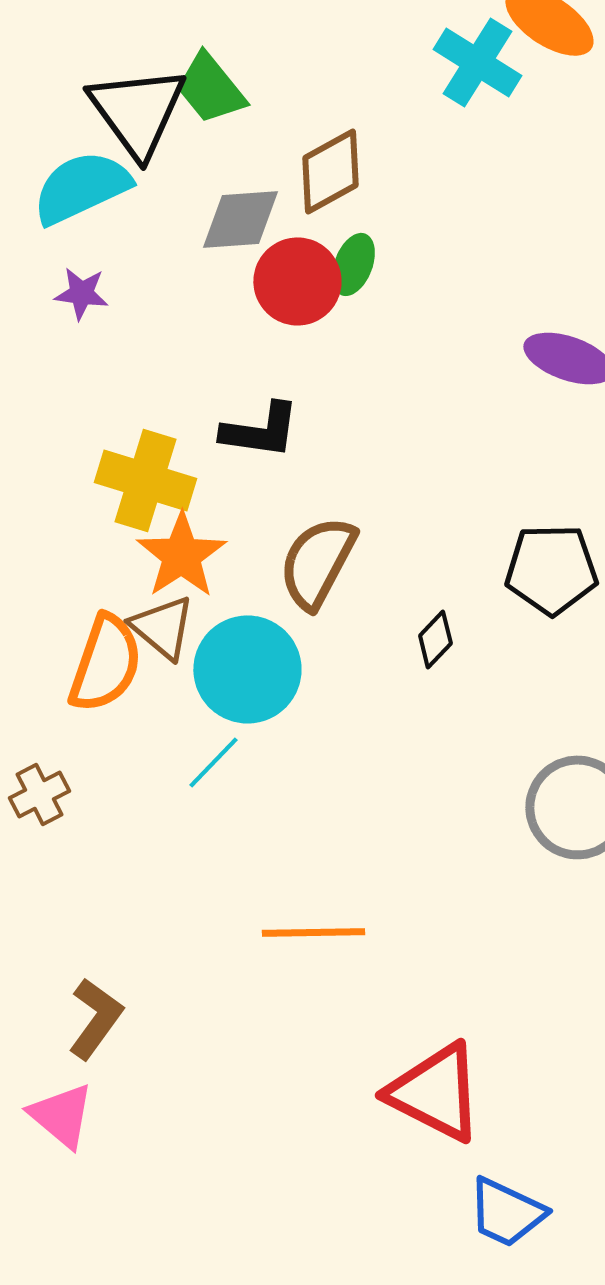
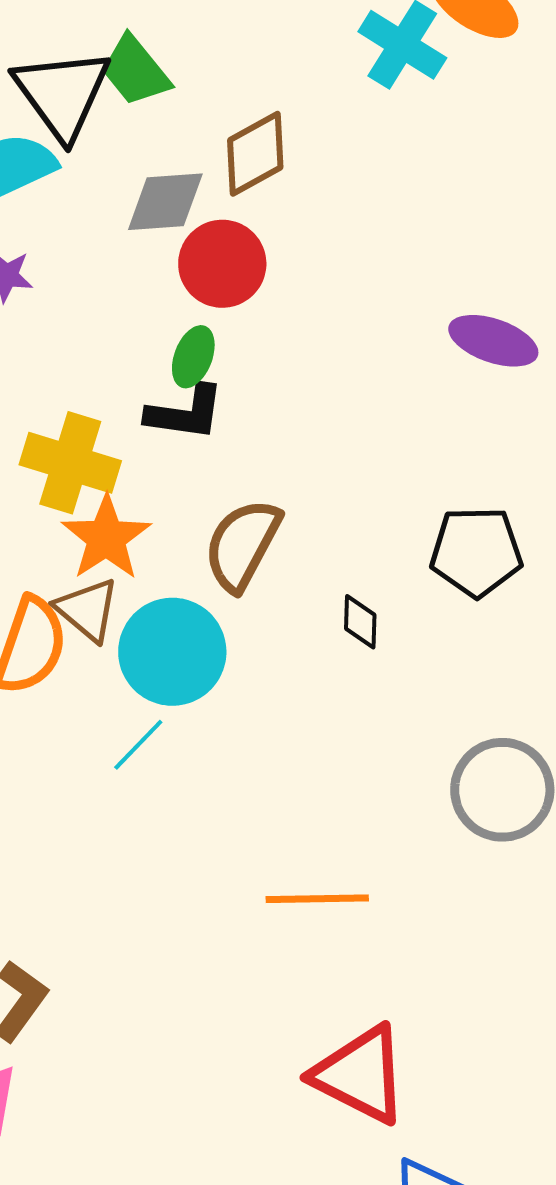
green ellipse: (353, 264) -> (193, 357), moved
black diamond: (435, 639) -> (360, 622), turned -42
orange line: (313, 932) -> (317, 899), moved

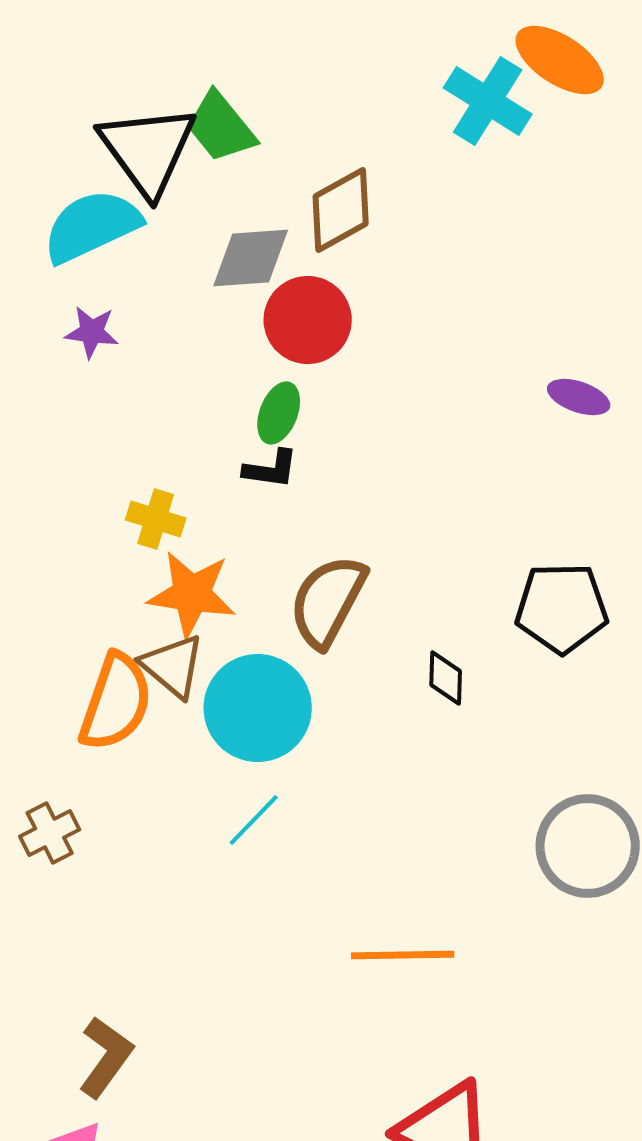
purple ellipse: (493, 341) -> (579, 397), size x0.7
black L-shape: (185, 413) -> (271, 469), size x0.7
yellow cross: (70, 463) -> (156, 519), size x0.6
orange star: (106, 538) -> (192, 594), turned -30
cyan line: (138, 745) -> (254, 820), moved

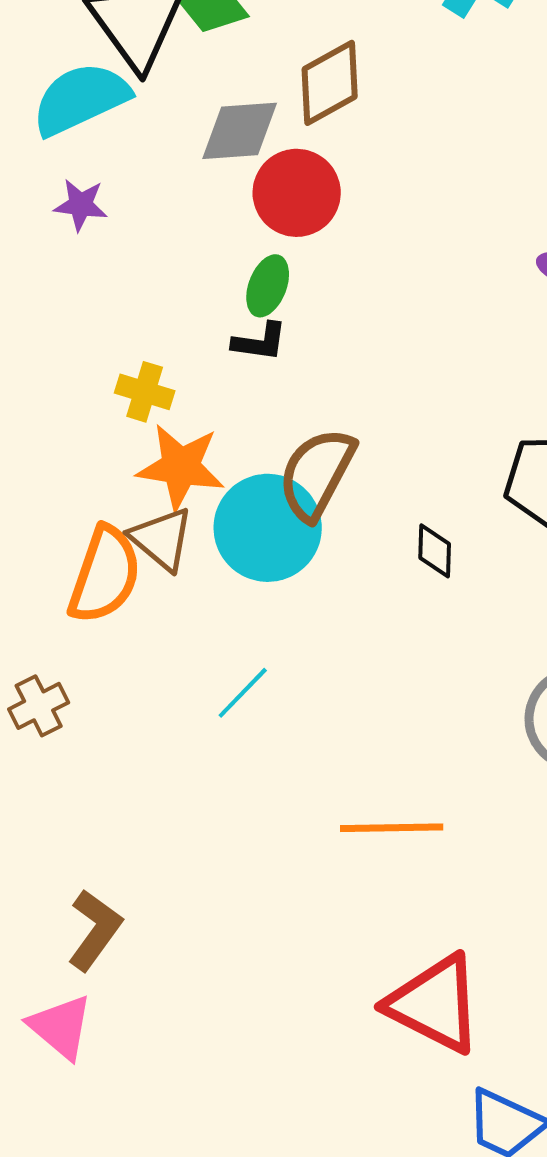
cyan circle: (258, 708) -> (268, 528), moved

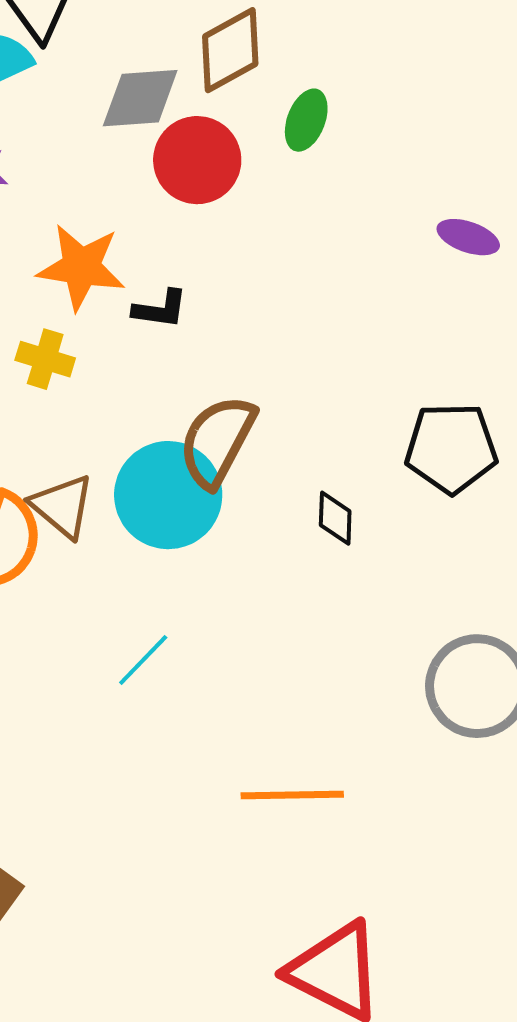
green ellipse: (268, 286) -> (306, 120), moved
orange star: (181, 467) -> (81, 267), moved

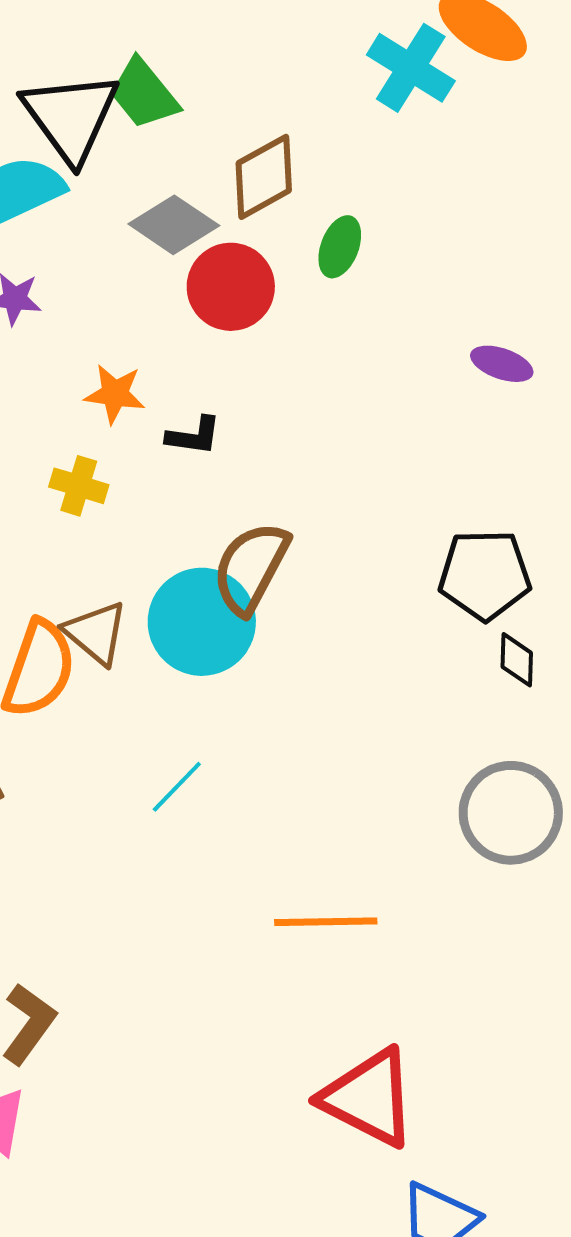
gray diamond: (140, 98) -> (174, 225), turned 38
orange star: (81, 267) -> (115, 394), size x0.7
black diamond: (335, 518) -> (517, 660), moved

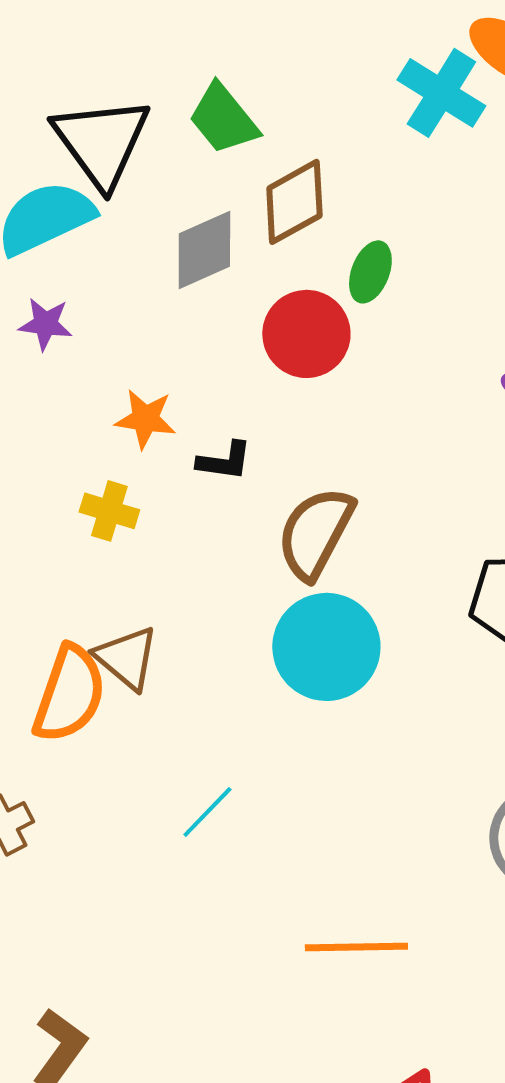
green trapezoid: (144, 94) -> (223, 119), moved
gray diamond: (174, 225) -> (204, 250), turned -58
red circle: (231, 287) -> (306, 334), moved
brown semicircle: (251, 568) -> (315, 533), moved
cyan circle: (202, 622) -> (326, 647), moved

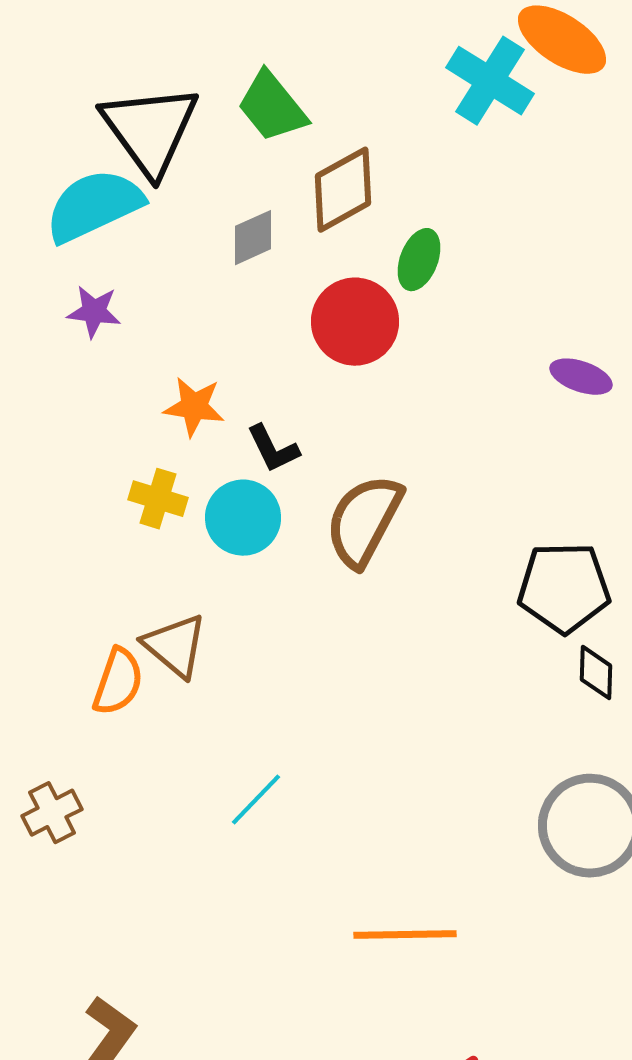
gray diamond: (204, 250) -> (253, 238), size x0.7
black L-shape: (224, 461) -> (273, 449), turned 56
cyan circle: (326, 647) -> (243, 518), moved, size x0.7
orange semicircle: (69, 694) -> (118, 682), size x0.7

